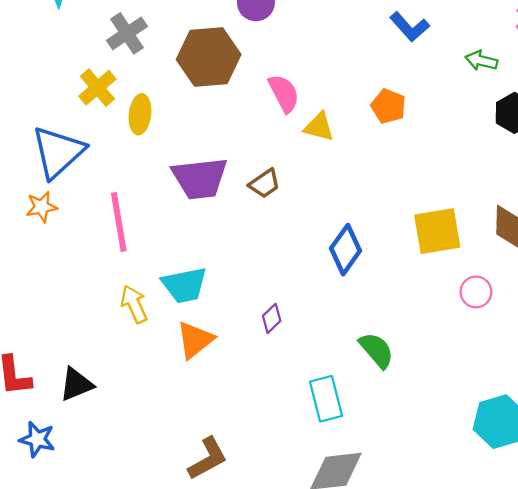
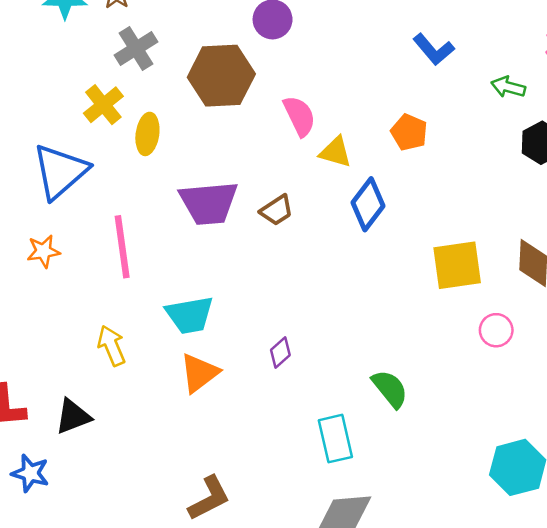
orange star: (41, 207) -> (43, 251), moved
blue diamond: (346, 250) -> (368, 204), moved
yellow arrow: (134, 304) -> (112, 346), moved

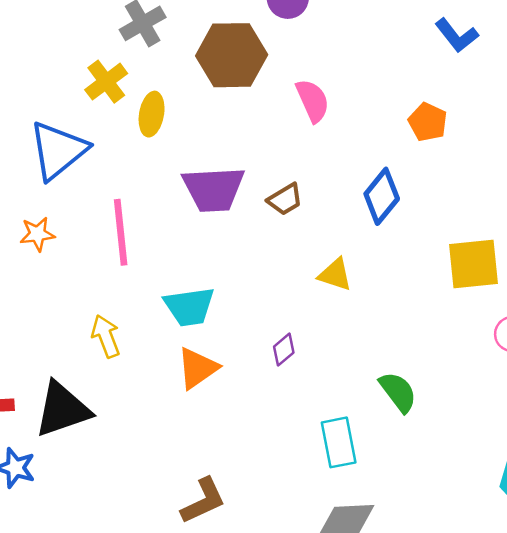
yellow triangle: (335, 152) -> (335, 275), moved
black triangle: (73, 416) -> (62, 409), size x1.5

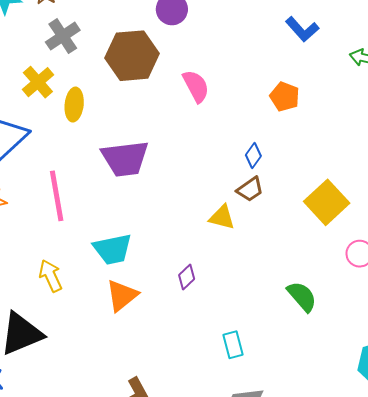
blue diamond: (382, 196) -> (253, 155), size x0.6
brown trapezoid: (285, 199) -> (250, 189), moved
yellow square: (473, 264) -> (327, 202), turned -33
green semicircle: (398, 392) -> (302, 296), moved
cyan rectangle: (339, 442) -> (233, 345), size x0.7

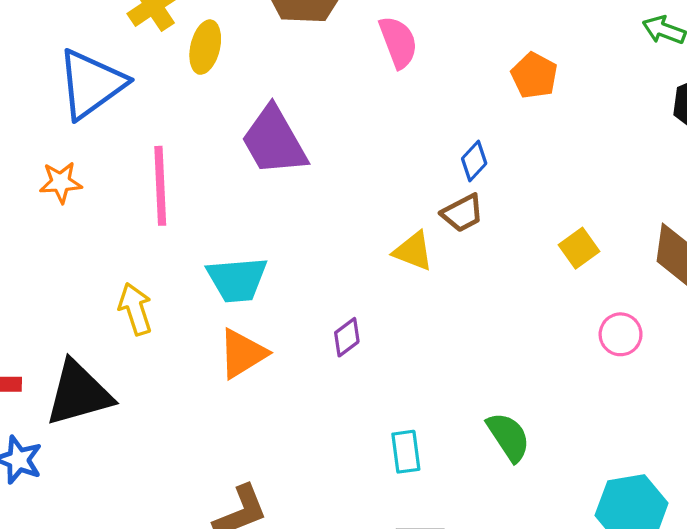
purple trapezoid: (125, 159) -> (274, 141), turned 60
yellow square: (327, 202) -> (579, 248), size x0.6
green semicircle: (302, 296) -> (508, 437), moved

